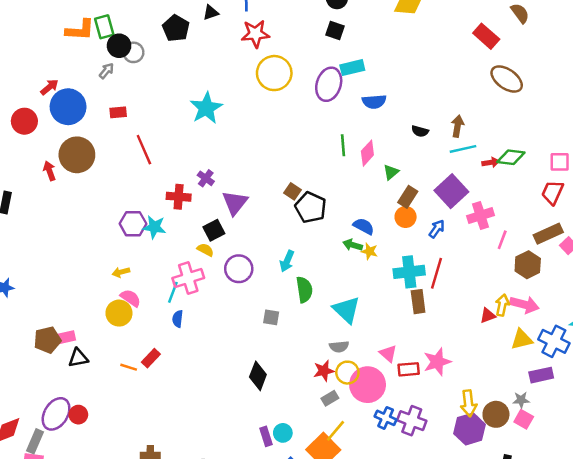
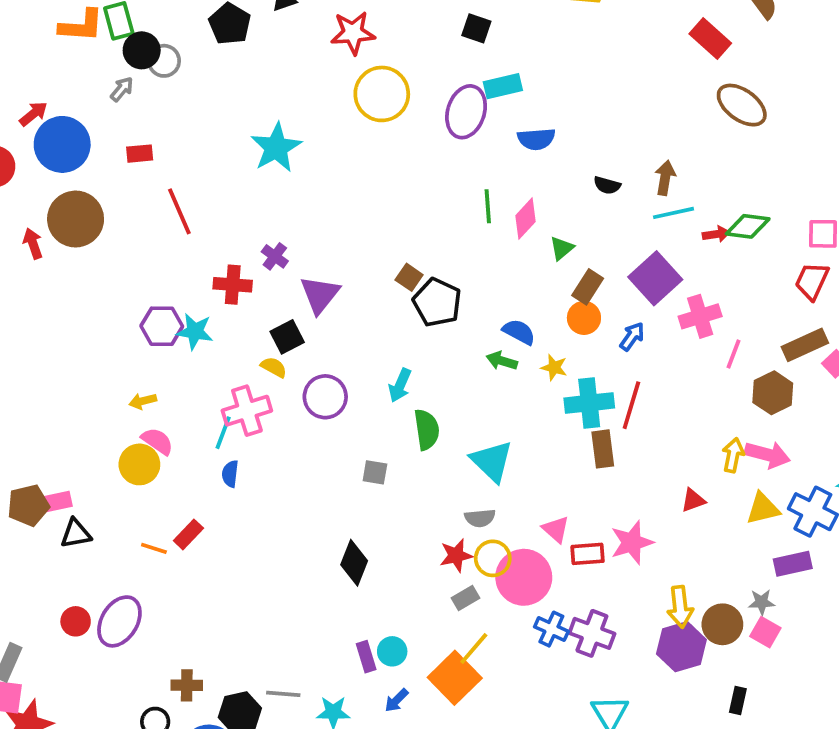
yellow star: (369, 251) -> (554, 367), moved
red triangle: (488, 316) -> (693, 500), moved
purple ellipse: (56, 414) -> (119, 621), moved

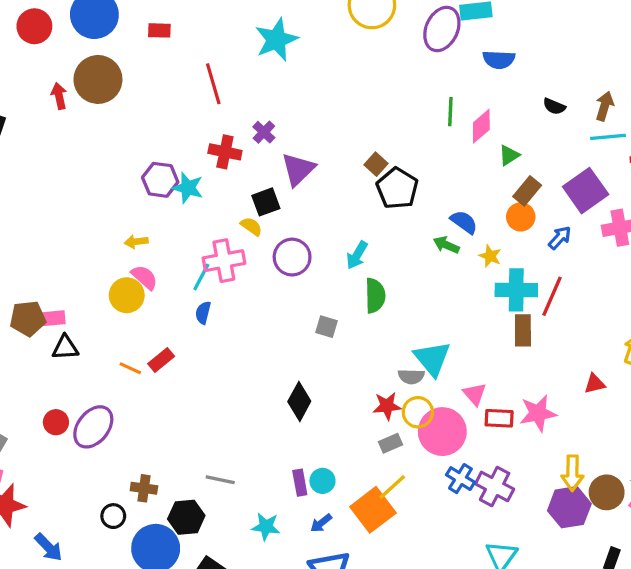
red line: (179, 211) -> (213, 84), moved
cyan triangle: (492, 461) -> (432, 359), moved
gray line: (283, 694) -> (220, 480), moved

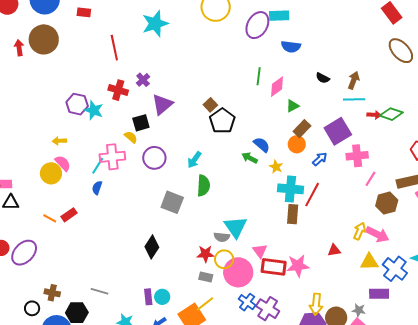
gray square: (327, 327) -> (172, 202), size x1.6
red rectangle: (499, 418) -> (274, 267), size x1.4
gray rectangle: (390, 443) -> (206, 277), turned 32

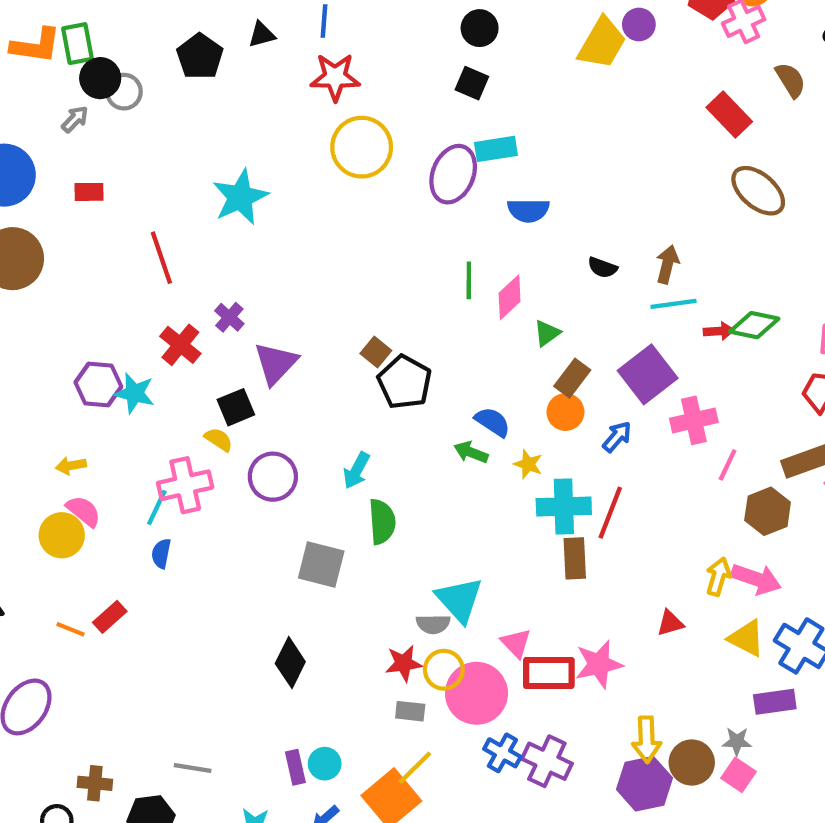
red cross: (118, 90) -> (180, 345), turned 30
yellow triangle: (369, 262) -> (746, 638), turned 36

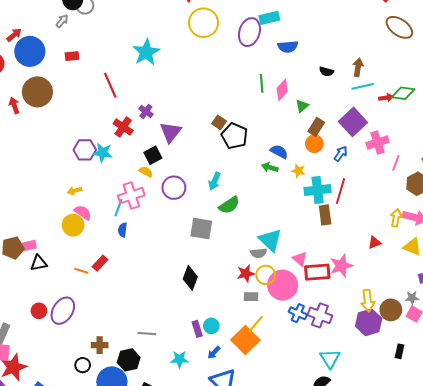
green semicircle: (382, 522) -> (229, 205), turned 65

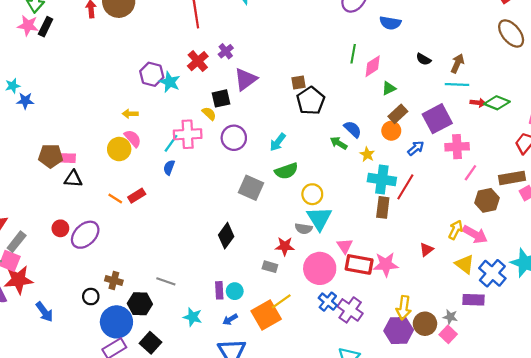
brown square: (219, 122) -> (298, 83), turned 32
red triangle: (374, 243) -> (426, 249), turned -32
yellow circle: (266, 275) -> (312, 194), moved
gray rectangle: (251, 297) -> (270, 267), moved

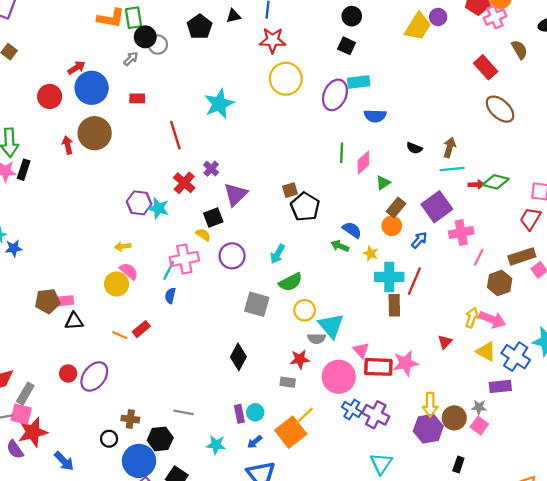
yellow circle: (312, 194) -> (305, 310), moved

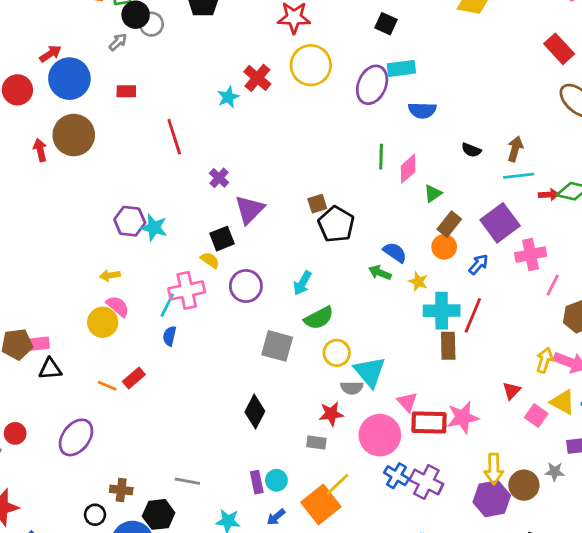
cyan star: (219, 104) -> (228, 97), size x0.6
red cross: (184, 183) -> (257, 78), moved
red circle: (68, 374) -> (15, 433), moved
pink square: (479, 425) -> (536, 416), moved

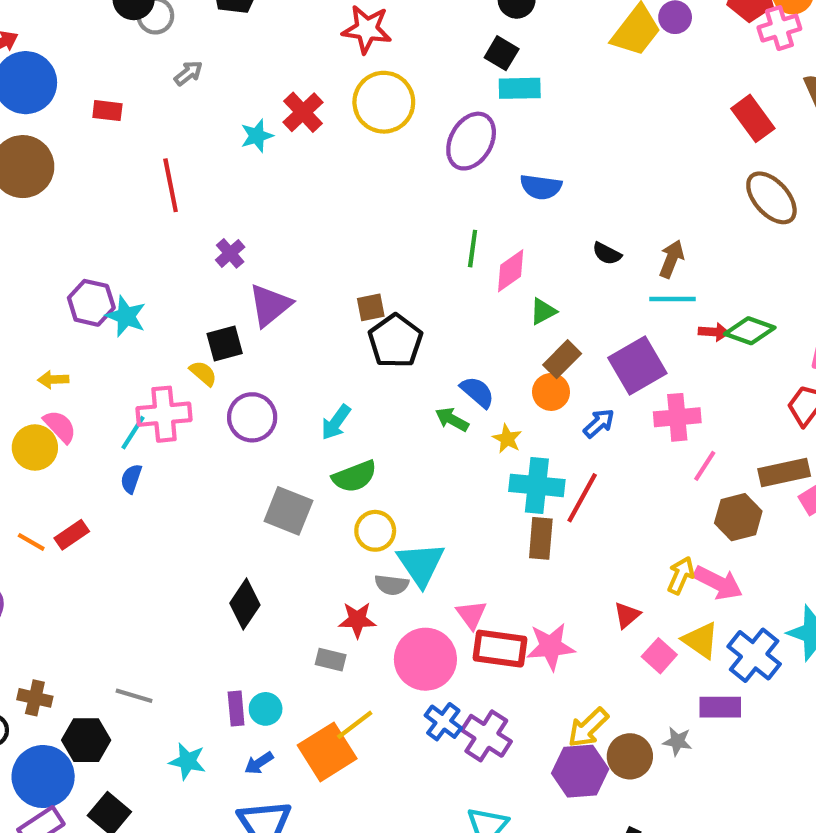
gray arrow: (118, 42) -> (188, 73), moved
cyan rectangle: (401, 68) -> (520, 88), moved
yellow arrow: (494, 469) -> (588, 728), turned 40

